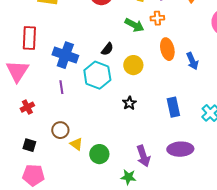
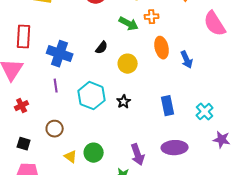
cyan hexagon: (97, 75) -> (92, 96), moved
yellow triangle: (76, 144) -> (71, 157), moved

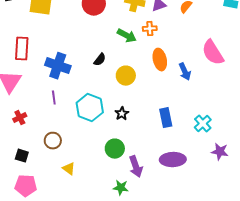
pink semicircle: (215, 24) -> (213, 53), moved
green circle: (94, 153) -> (115, 149), moved

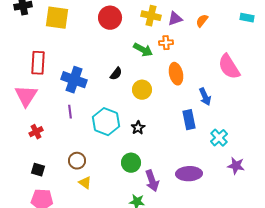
blue arrow: (185, 72) -> (205, 97), moved
blue rectangle: (166, 118) -> (189, 120), moved
brown circle: (53, 141) -> (77, 161), moved

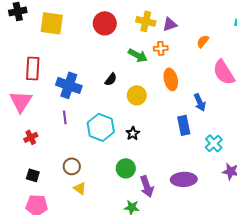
orange semicircle: (202, 21) -> (203, 41), moved

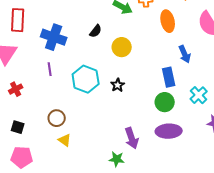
orange ellipse: (171, 79) -> (168, 21), moved
green circle: (126, 168) -> (165, 102), moved

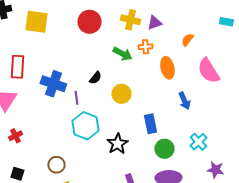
purple line: (50, 69) -> (76, 98), moved
blue rectangle: (169, 77) -> (150, 124), moved
black star: (118, 85) -> (117, 144), moved, size x1.5

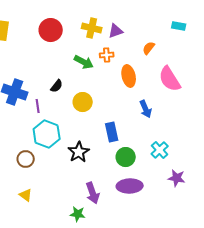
cyan rectangle: (226, 22) -> (179, 26), moved
brown circle: (56, 165) -> (26, 159), moved

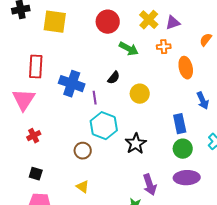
yellow cross: (92, 28) -> (149, 20), turned 30
green arrow: (84, 62) -> (129, 49), moved
blue rectangle: (112, 132) -> (180, 124), moved

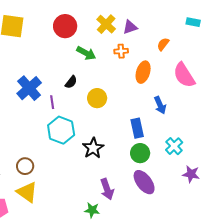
orange ellipse: (186, 68) -> (143, 72), turned 30
blue cross: (72, 84) -> (29, 88), turned 30
brown circle: (83, 151) -> (25, 166), moved
purple ellipse: (187, 178) -> (144, 182), turned 55
yellow triangle: (83, 187) -> (27, 192), moved, size x1.6

